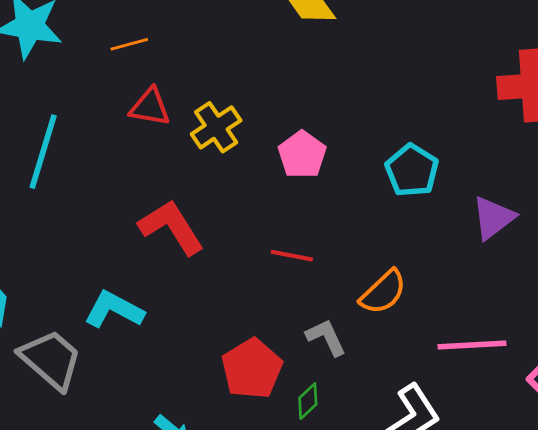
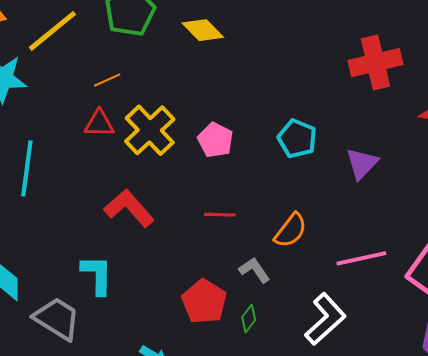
orange line: (129, 44) -> (107, 80), moved
yellow cross: (216, 127) -> (150, 130), size x1.4
cyan L-shape: (114, 310) -> (97, 275), turned 72

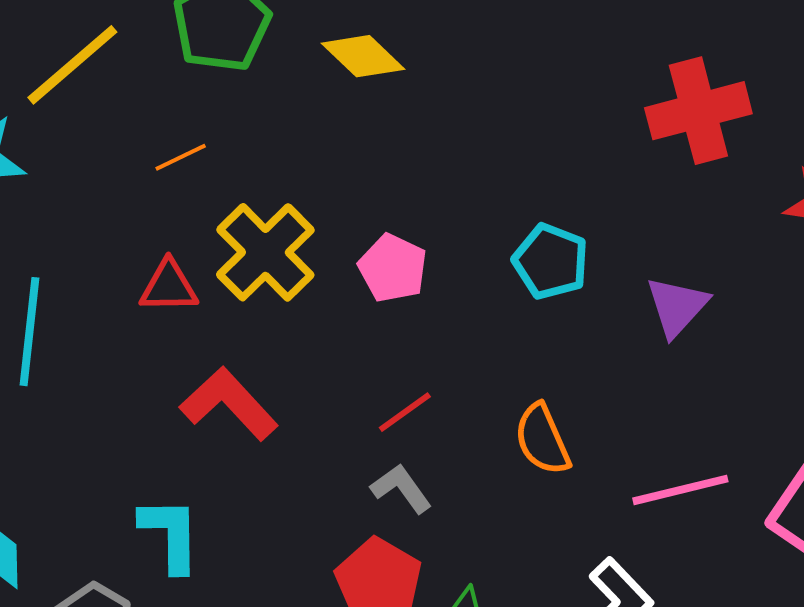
red triangle: (99, 124) -> (169, 286), moved
red line: (220, 215) -> (405, 412), turned -36
orange semicircle: (291, 230) -> (542, 439), turned 120
gray L-shape: (254, 270) -> (401, 488), moved

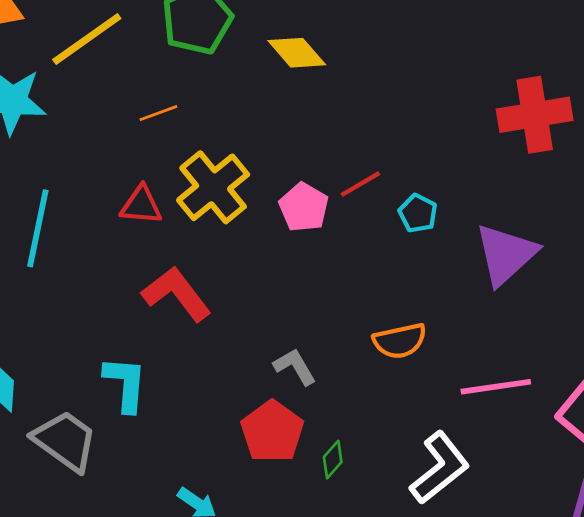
cyan pentagon: (551, 261) -> (418, 213), size x0.7
purple triangle: (677, 307) -> (506, 254), size x1.4
red line: (405, 412) -> (360, 184), moved
orange semicircle: (542, 439) -> (400, 341), turned -84

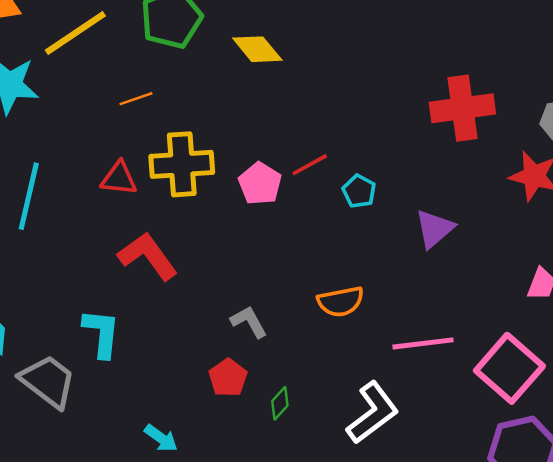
yellow cross: (213, 187) -> (182, 164), turned 34
purple triangle: (506, 254) -> (434, 229), size x0.7
red pentagon: (272, 432) -> (228, 378), size x0.7

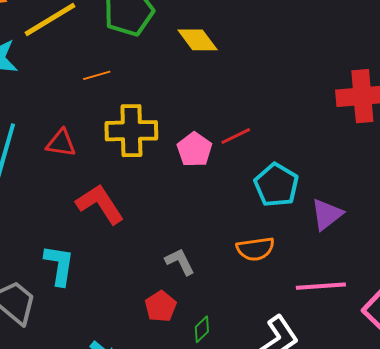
red triangle: (119, 178) -> (61, 143), moved
cyan pentagon: (359, 191) -> (276, 185), moved, size x1.6
purple triangle: (434, 229) -> (327, 214), moved

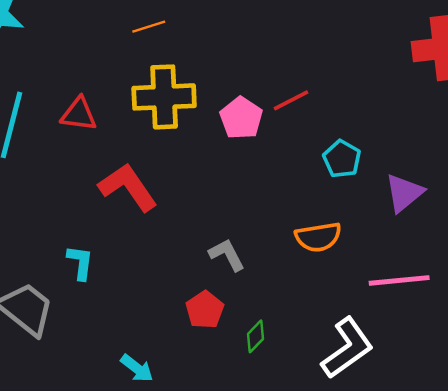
orange line: (97, 75) -> (149, 27), moved
cyan pentagon: (276, 185) -> (342, 159), size x0.7
cyan L-shape: (59, 265) -> (80, 263), size x0.7

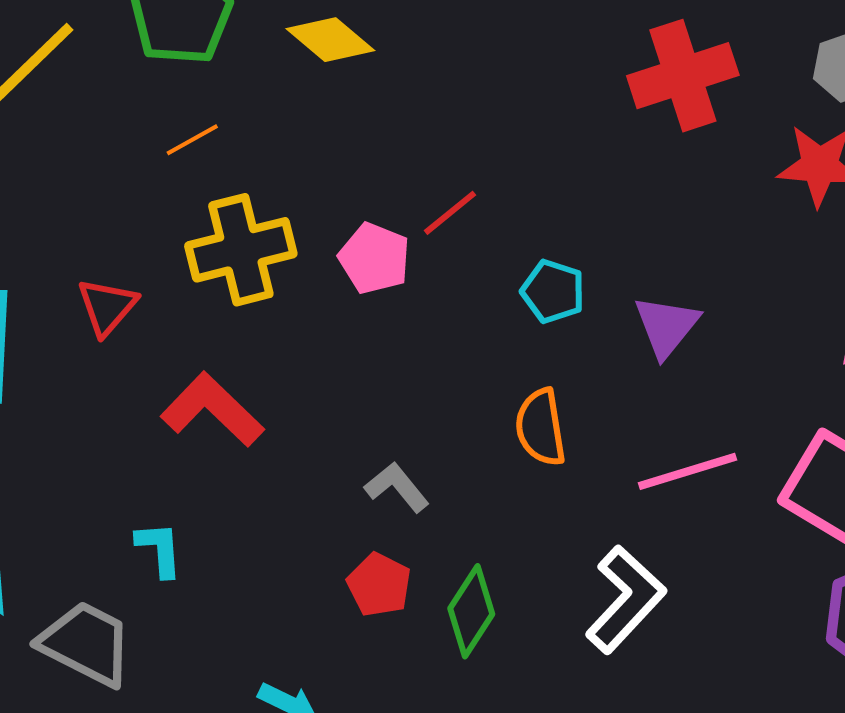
red triangle: (79, 114) -> (107, 307), turned -45
orange semicircle: (318, 237) -> (541, 427), turned 102
green diamond: (256, 336) -> (471, 611), size x1.6

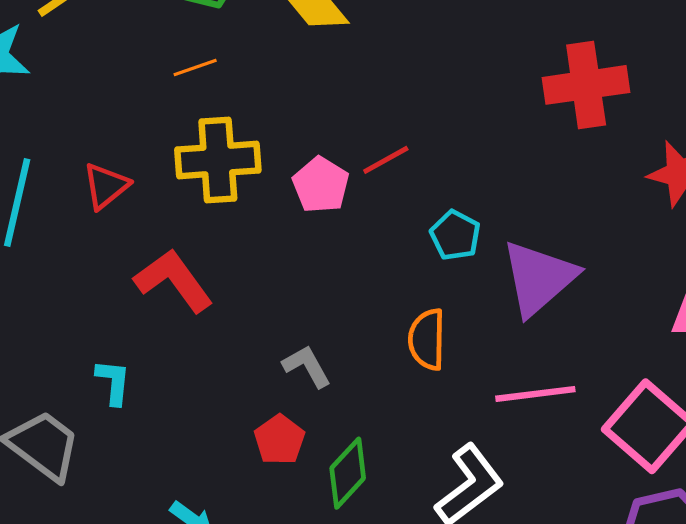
purple triangle: (666, 326) -> (539, 278), size x1.5

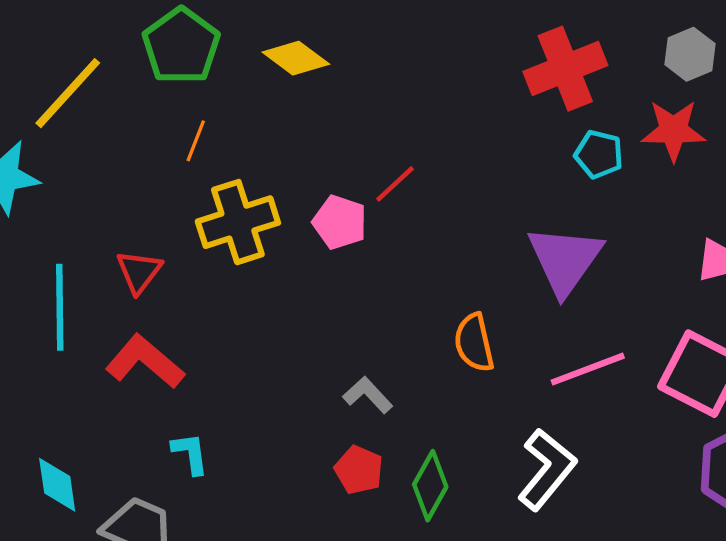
orange line: (195, 68) -> (196, 141), turned -36
cyan pentagon: (455, 235) -> (599, 154), moved
red L-shape: (174, 281) -> (145, 362), moved

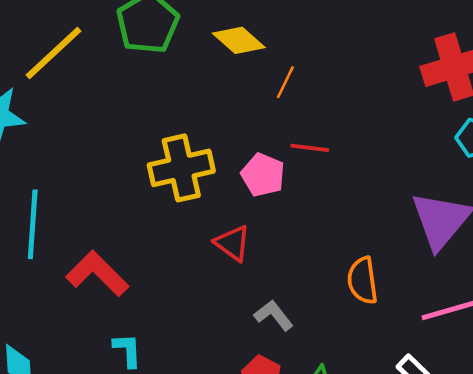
orange line: (196, 141) -> (285, 82), moved
red line: (395, 184) -> (310, 148), turned 45
red triangle: (139, 272) -> (233, 243), moved, turned -36

